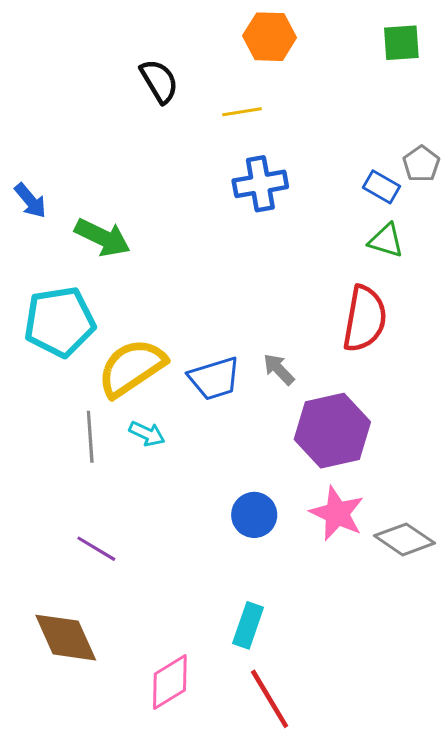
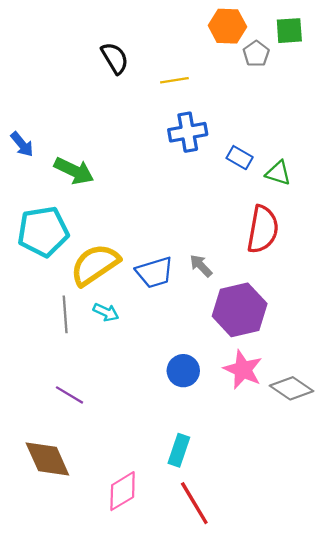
orange hexagon: (270, 37) -> (227, 26), moved
gray pentagon: (421, 164) -> (256, 54), moved
blue rectangle: (381, 187) -> (240, 158), moved

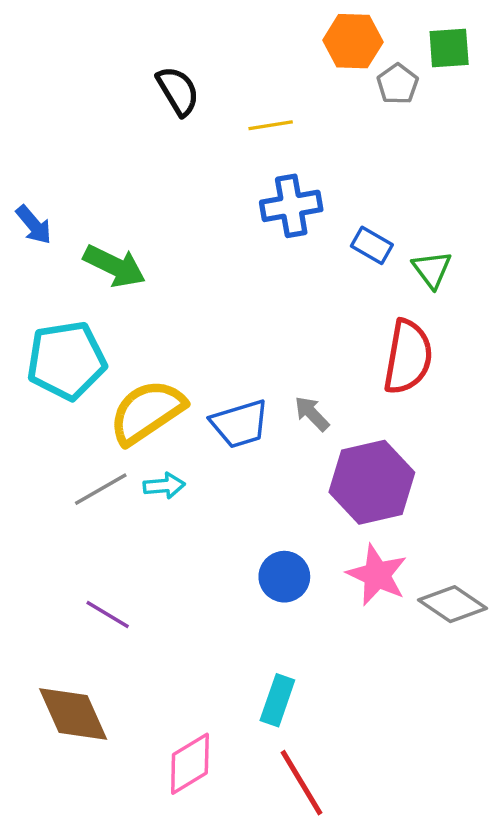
green triangle: (278, 173) -> (432, 269), turned 36
cyan arrow: (106, 312) -> (164, 486), turned -30
gray line: (65, 314) -> (101, 489), turned 64

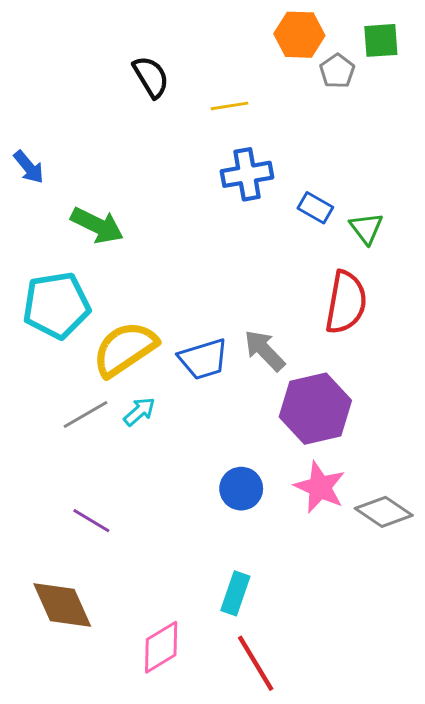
blue arrow: (34, 225) -> (29, 167), moved
gray arrow: (312, 414) -> (264, 350), size x1.4
cyan arrow: (164, 486) -> (139, 411), turned -36

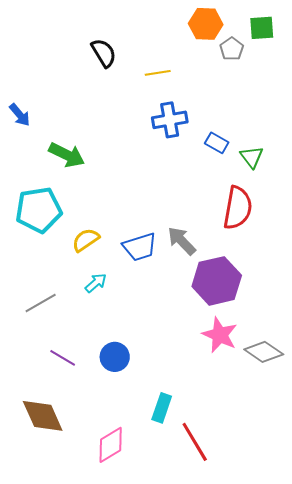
yellow semicircle: (125, 349) -> (86, 240), size x0.6
gray line: (85, 414) -> (41, 303), moved
blue circle: (241, 489) -> (115, 357), moved
red line: (256, 663) -> (195, 442), moved

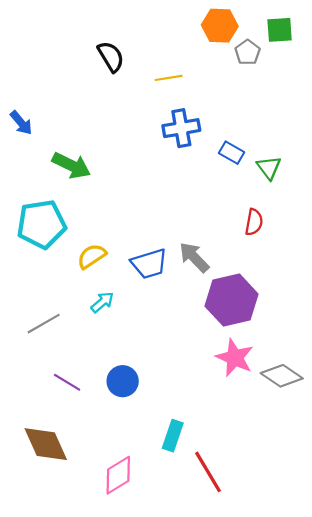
red semicircle: (238, 208) -> (254, 222), size x0.6

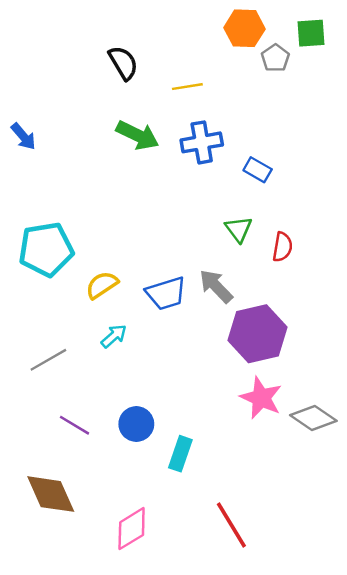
green arrow: (71, 165) -> (138, 135), moved
green triangle: (269, 168) -> (239, 229), moved
cyan rectangle: (173, 436) -> (180, 454), moved

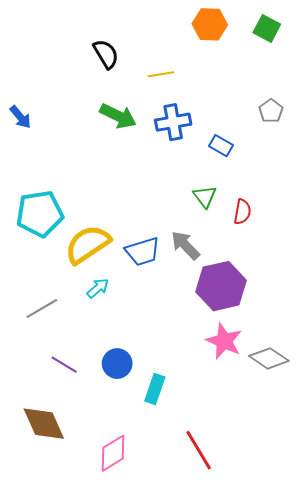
green square: (311, 33) -> (267, 28), turned 32
gray pentagon: (275, 58) -> (271, 111), moved
yellow semicircle: (102, 285) -> (88, 244), size x1.6

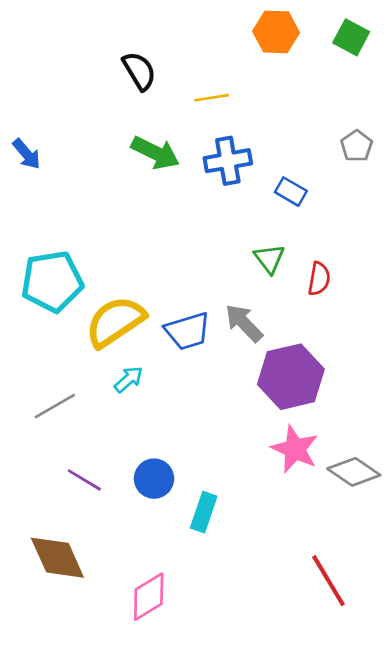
red line: (199, 450) -> (328, 581), moved

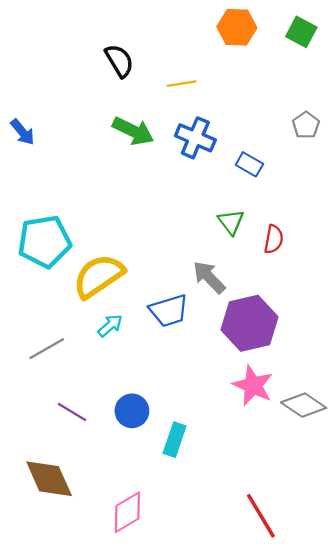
blue cross: (228, 161) -> (195, 138), turned 33
blue trapezoid: (188, 331) -> (169, 311), moved
red line: (328, 581) -> (261, 516), moved

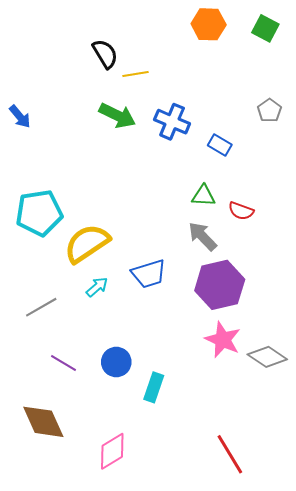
yellow line: (181, 84) -> (136, 74), moved
green triangle: (231, 222) -> (203, 196), turned -50
red semicircle: (274, 239) -> (241, 211), turned 100
gray arrow: (209, 277) -> (202, 236), moved

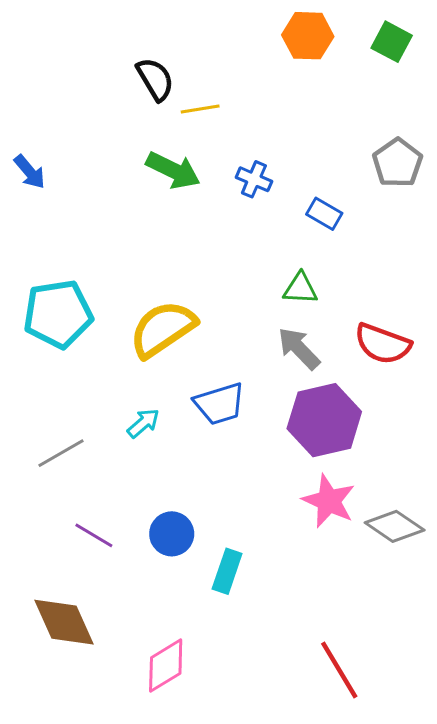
gray pentagon: (269, 111) -> (398, 163), size x1.4
blue cross: (172, 122) -> (254, 179), size x0.7
red semicircle: (241, 211) -> (383, 344), moved, size x1.5
yellow semicircle: (87, 243) -> (163, 329), moved

